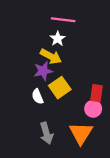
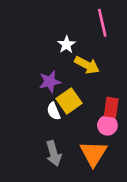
pink line: (63, 20) -> (102, 23), moved, turned 70
yellow arrow: (51, 56) -> (87, 65), moved
white semicircle: (38, 97) -> (54, 111), moved

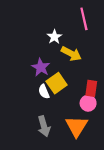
purple star: (50, 82) -> (41, 67), turned -30

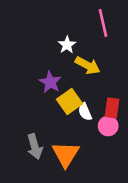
white semicircle: (44, 92) -> (85, 112), moved
gray arrow: (44, 126) -> (35, 147), moved
orange triangle: (77, 126) -> (66, 154), moved

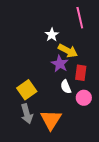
purple star: (50, 82) -> (60, 64), moved
yellow square: (70, 101) -> (27, 90), moved
red rectangle: (112, 108) -> (81, 73), moved

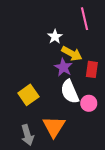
red rectangle: (81, 73) -> (92, 69), moved
white semicircle: (66, 87) -> (70, 92), size x1.6
gray arrow: (27, 114) -> (27, 135), moved

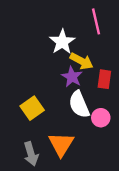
white star: (55, 37) -> (62, 42), size x1.5

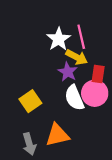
pink line: (96, 21) -> (81, 37), moved
pink circle: (101, 118) -> (95, 93), moved, size x1.5
orange triangle: (61, 144) -> (57, 135), turned 45

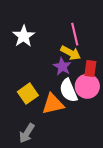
white star: (59, 39) -> (24, 36), moved
orange triangle: (57, 135) -> (53, 104), moved
gray arrow: (29, 144) -> (27, 133), turned 48

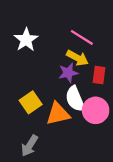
pink line: (75, 34) -> (82, 37), turned -45
purple star: (62, 66) -> (68, 73), turned 30
pink circle: (87, 86) -> (96, 110), moved

